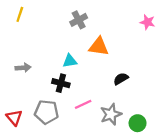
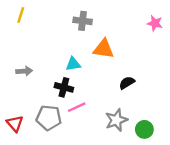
gray cross: (79, 20) -> (83, 21), turned 35
pink line: (83, 104) -> (77, 107), moved

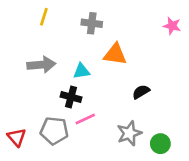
yellow line: (21, 15) -> (44, 17), moved
gray arrow: (24, 71) -> (41, 65), moved, size x1.5

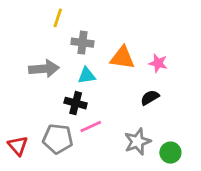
yellow line: (44, 17) -> (58, 18), moved
gray cross: (92, 23) -> (82, 43), moved
pink star: (172, 26) -> (158, 63), moved

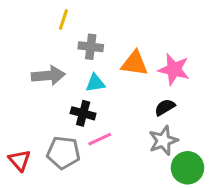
pink star: (158, 63) -> (174, 69), size x1.5
gray star: (137, 142) -> (163, 141), moved
green circle: (170, 153) -> (187, 168), size x1.4

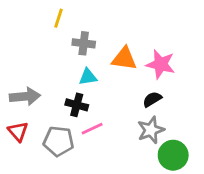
gray arrow: (48, 75) -> (25, 96), moved
red triangle: (20, 160) -> (18, 131), moved

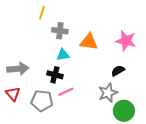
pink star: (161, 64) -> (126, 41), moved
black semicircle: (152, 99) -> (118, 71), moved

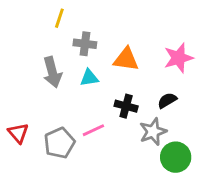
pink star: (126, 41) -> (178, 58), turned -30
gray arrow: (18, 69) -> (52, 72), moved, turned 80
black cross: (55, 75) -> (126, 106), moved
gray pentagon: (42, 101) -> (59, 143), turned -30

